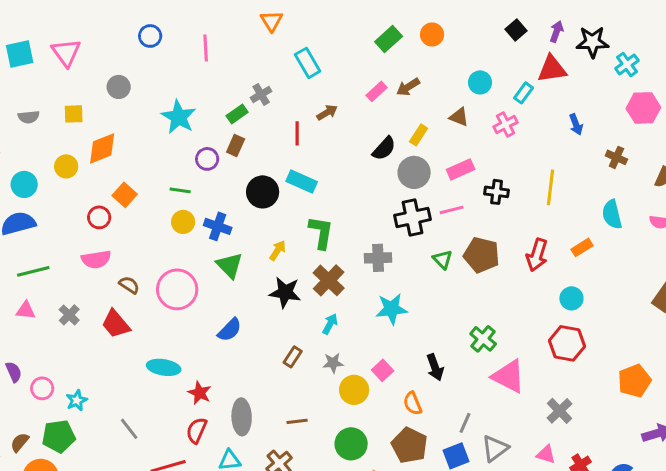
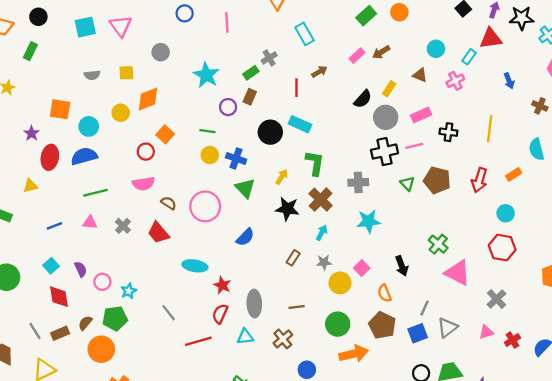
pink triangle: (546, 454) -> (486, 332), turned -35

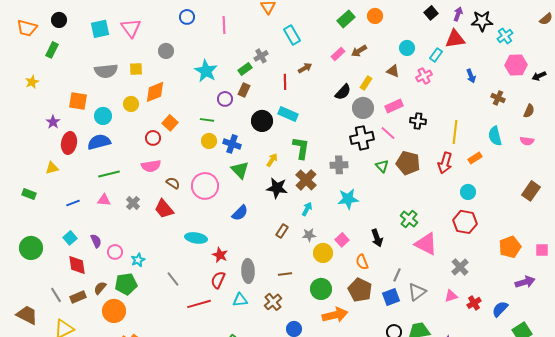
gray semicircle: (92, 75) -> (106, 71), size x1.6
yellow line: (490, 129) -> (455, 132), moved
pink line: (414, 146) -> (388, 133), turned 56

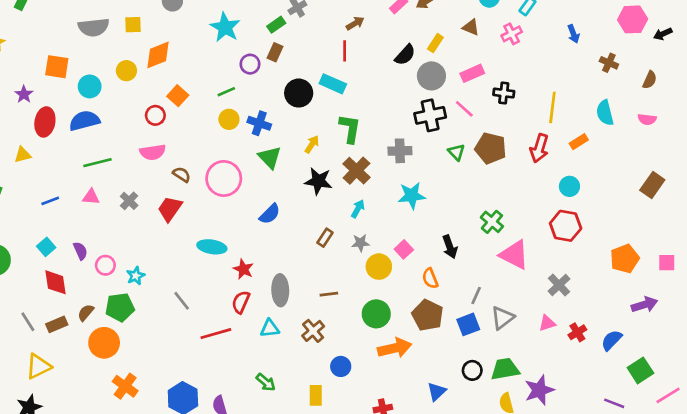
red line: (285, 82) -> (345, 51), moved
green line: (207, 120) -> (226, 92), turned -32
red trapezoid: (164, 209) -> (170, 209), turned 75

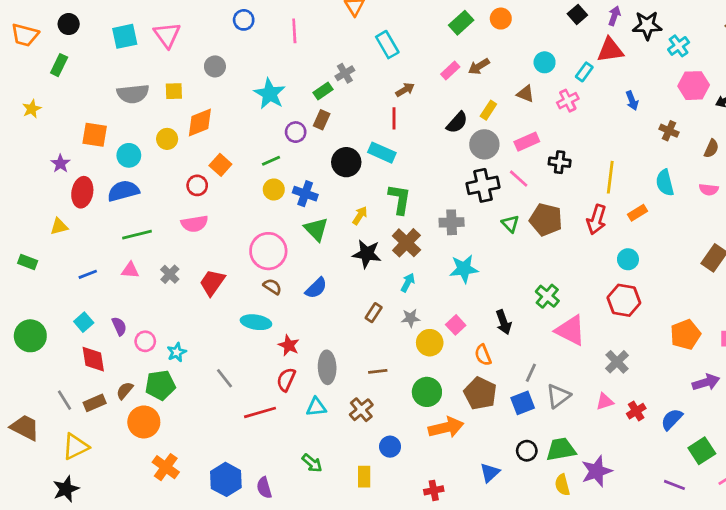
brown semicircle: (182, 175) -> (272, 287), moved

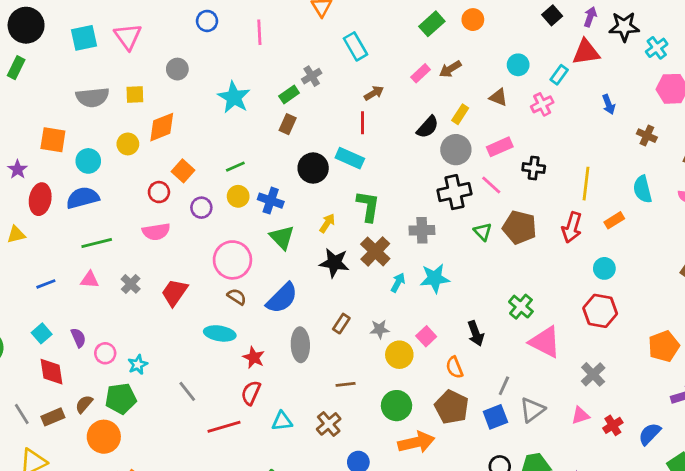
black circle: (69, 24) -> (26, 25), size x1.6
purple circle: (296, 132) -> (201, 208), moved
cyan arrow: (408, 283) -> (398, 283), moved
blue semicircle: (316, 288) -> (282, 298), size x1.4
gray ellipse: (327, 367) -> (300, 345), moved

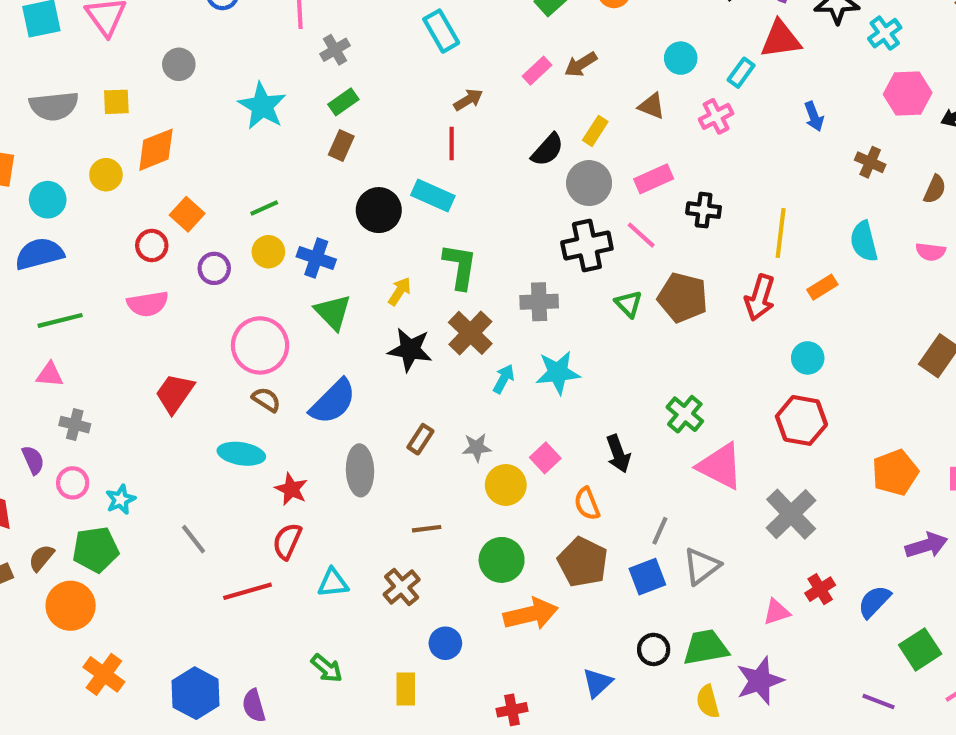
gray cross: (312, 76) -> (335, 50), moved
gray cross: (131, 284) -> (75, 425), moved, turned -30
gray cross: (593, 374) -> (791, 514), size x1.4
pink triangle: (580, 415) -> (776, 612), moved

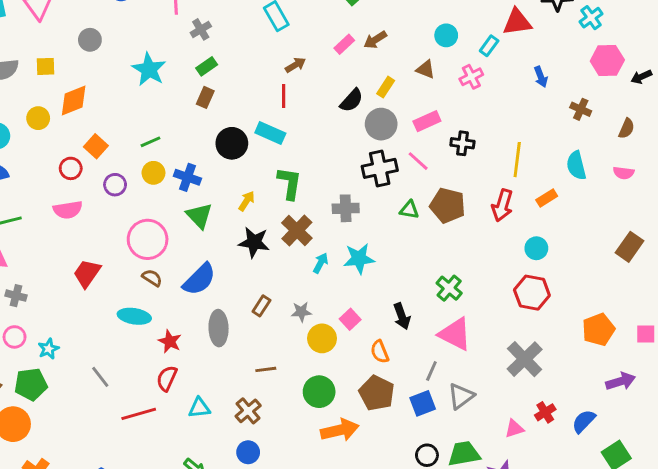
green triangle: (629, 304) -> (409, 210), turned -36
pink triangle: (720, 466) -> (455, 334), moved
blue circle: (445, 643) -> (248, 452), moved

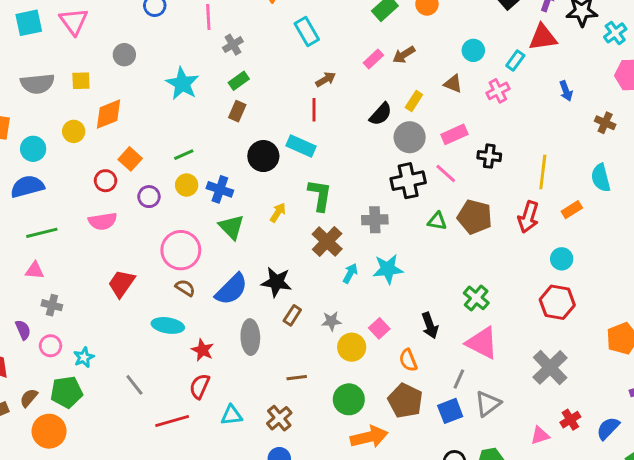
black star: (254, 242) -> (276, 282), moved

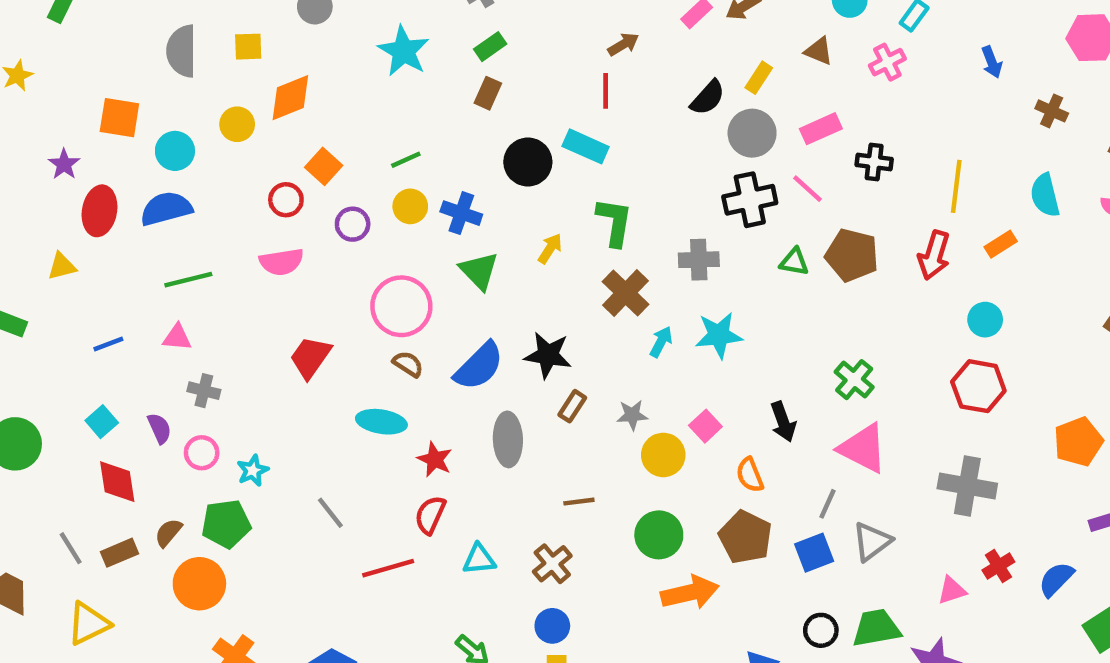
gray semicircle: (37, 84) -> (182, 51), turned 96
gray cross: (550, 367) -> (967, 486), turned -36

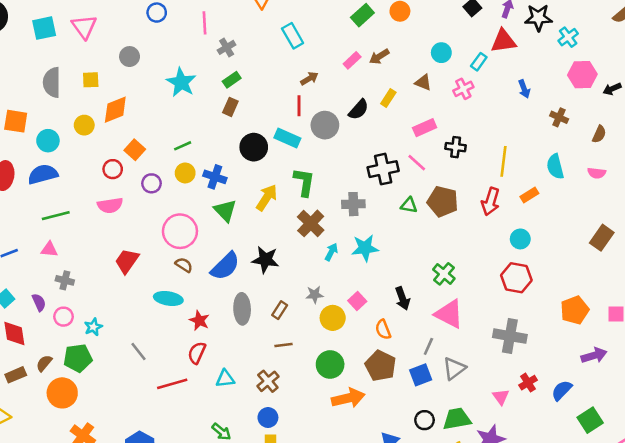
gray circle: (752, 133) -> (325, 125), moved
yellow arrow: (550, 249) -> (267, 198), size x1.5
brown rectangle: (572, 406) -> (280, 310), moved
pink triangle: (952, 590) -> (501, 397), turned -48

